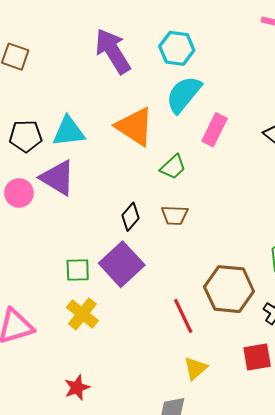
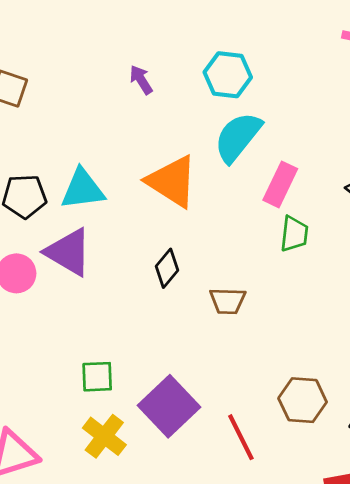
purple arrow: (113, 51) -> (141, 80), size x0.5
green trapezoid: (173, 167) -> (294, 234), moved, turned -40
black diamond: (131, 217) -> (167, 268), moved
purple square: (122, 264) -> (169, 406), moved
brown hexagon: (229, 289) -> (303, 400), size x0.7

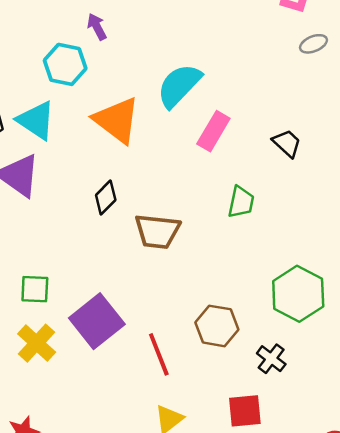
cyan hexagon: (228, 75) -> (65, 64), moved
cyan triangle: (83, 189) -> (36, 120), turned 36
green trapezoid: (294, 234) -> (241, 202), moved
brown trapezoid: (228, 301) -> (157, 231), size x1.4

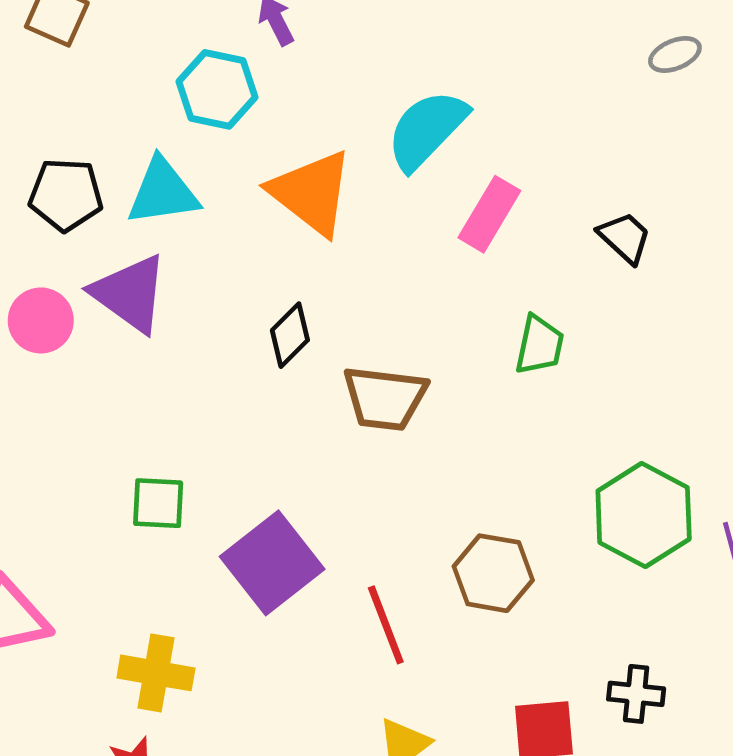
cyan triangle: (36, 120) -> (163, 192), turned -42
yellow cross: (37, 343) -> (156, 673), moved, turned -33
black cross: (271, 359) -> (636, 694), moved, turned -32

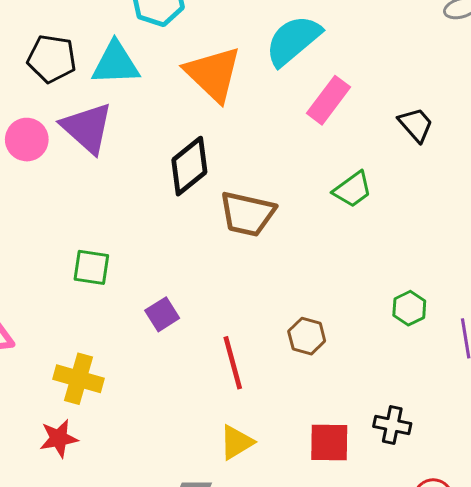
black diamond: (290, 335) -> (189, 166), size x1.4
green trapezoid: (539, 345) -> (353, 189), turned 36
green hexagon: (644, 515) -> (409, 308), size x0.5
purple square: (272, 563) -> (162, 314), size x0.5
brown hexagon: (493, 573) -> (307, 336), size x0.7

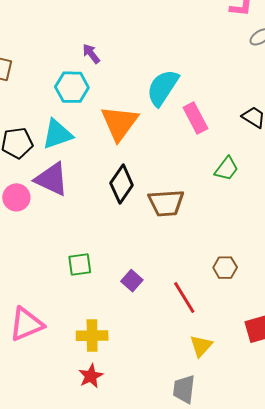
orange triangle: (213, 74) -> (119, 123), turned 39
pink rectangle: (329, 100) -> (195, 118), turned -48

